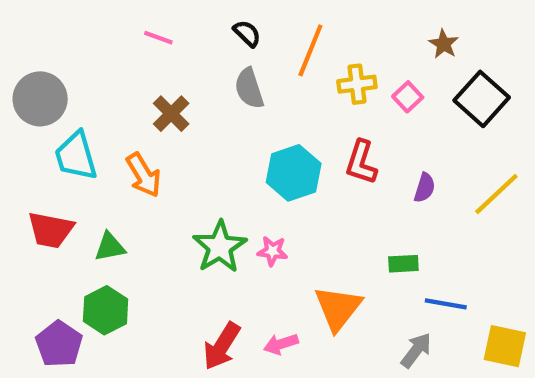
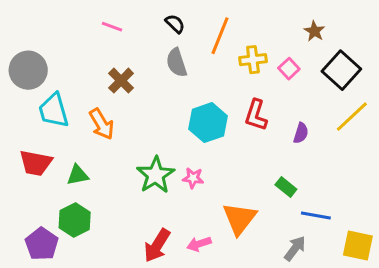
yellow line: (496, 194) -> (352, 117), moved
green rectangle: (403, 264) -> (286, 187), turned 42

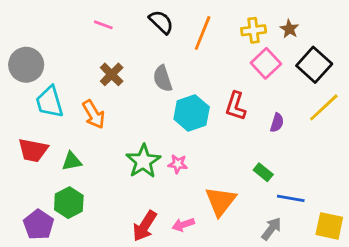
black semicircle: (175, 24) -> (161, 22), size x1.4
yellow cross: (253, 60) -> (254, 30), moved
gray semicircle: (177, 63) -> (163, 79), moved
pink square: (289, 69) -> (266, 63), size x1.5

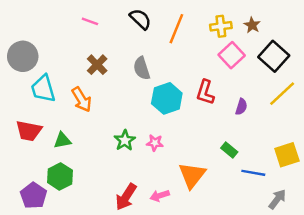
green star: (143, 161) -> (125, 140), size x0.7
yellow square: (329, 226) -> (287, 155), moved, turned -30
gray arrow: (271, 229) -> (277, 199), moved

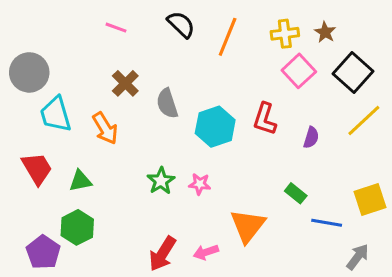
gray semicircle: (142, 68) -> (167, 103), moved
red trapezoid: (29, 131) -> (37, 169), turned -132

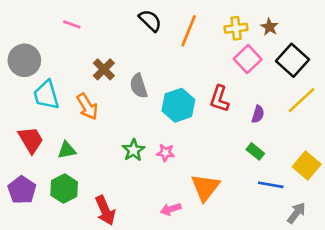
pink line: (116, 28) -> (72, 24), moved
green rectangle: (296, 193) -> (255, 151), moved
yellow square: (370, 199) -> (307, 166), turned -32
purple pentagon: (43, 252) -> (22, 190), moved
red arrow: (162, 254) -> (105, 210), moved, turned -56

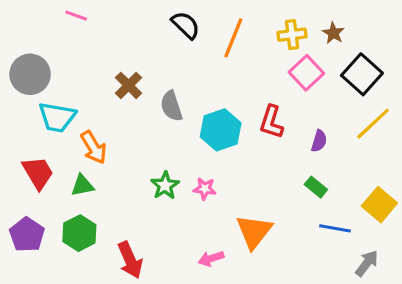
pink line: (72, 24) -> (76, 16), moved
cyan trapezoid: (46, 95) -> (57, 117), turned -64
orange arrow: (87, 106) -> (94, 147), moved

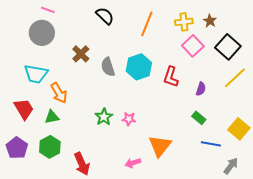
black semicircle: (186, 25) -> (105, 16), moved
gray circle: (30, 74) -> (42, 33), moved
cyan hexagon: (221, 130) -> (139, 67), moved

